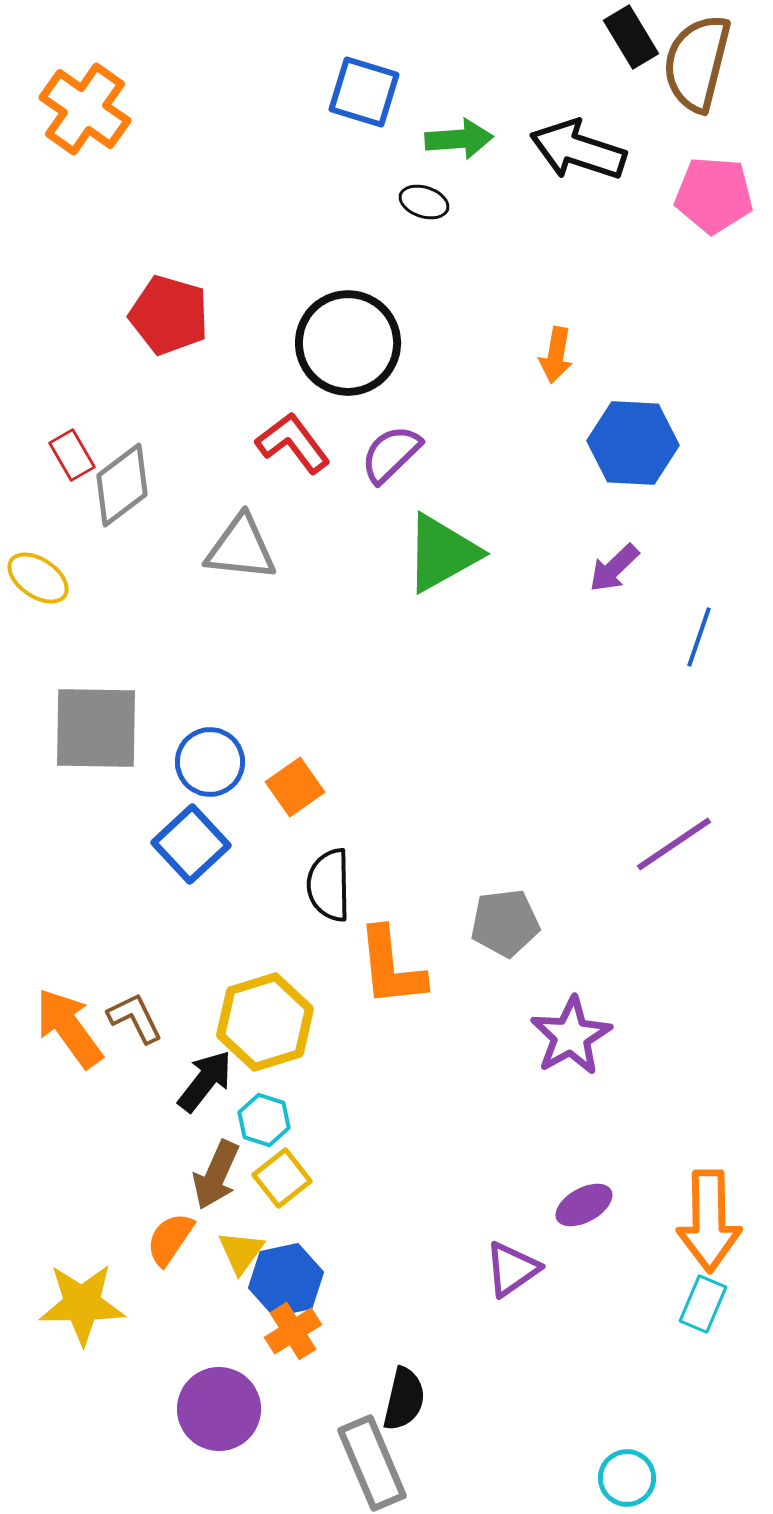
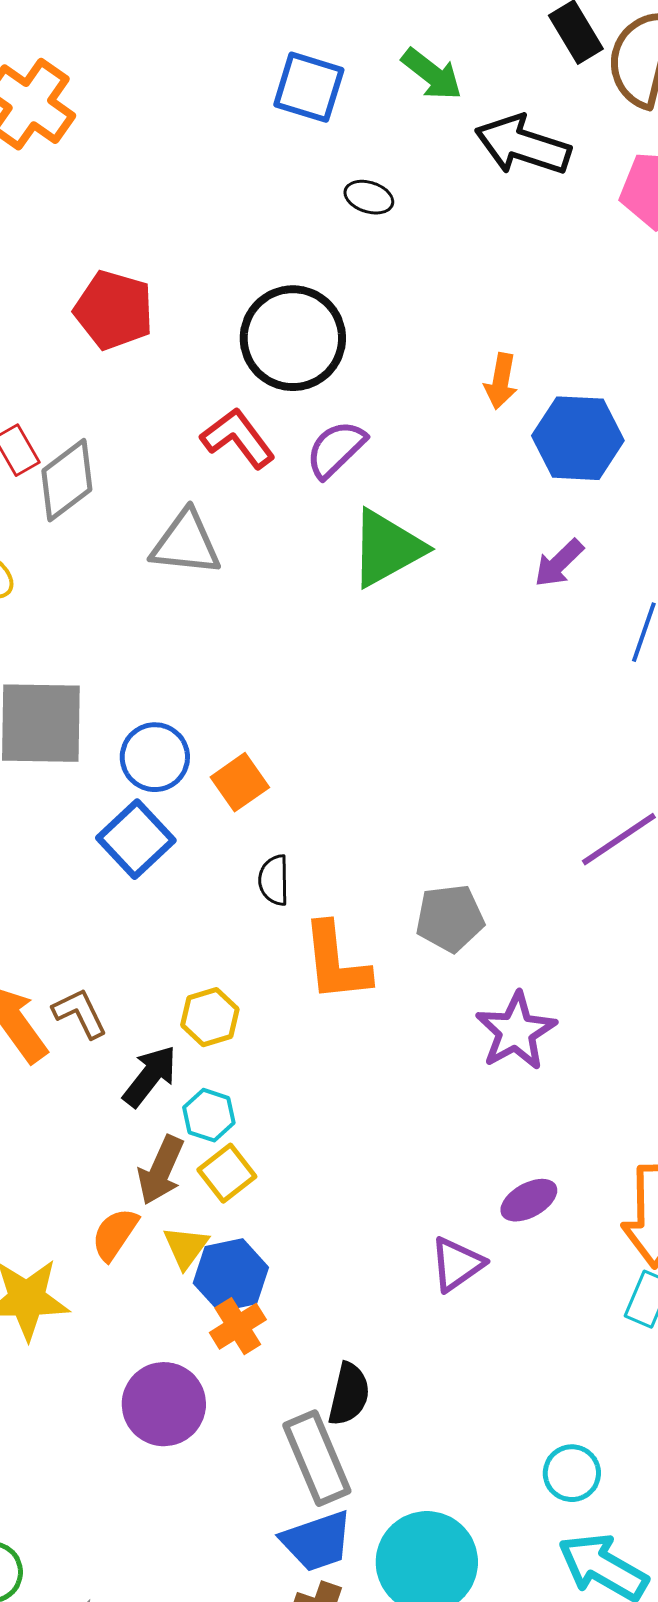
green arrow: (459, 139) -> (432, 74), moved, turned 42
orange arrow: (556, 355) -> (501, 381), moved
black semicircle: (329, 885) -> (274, 880), size x0.7
yellow hexagon: (265, 1022) -> (210, 1017), size x0.6

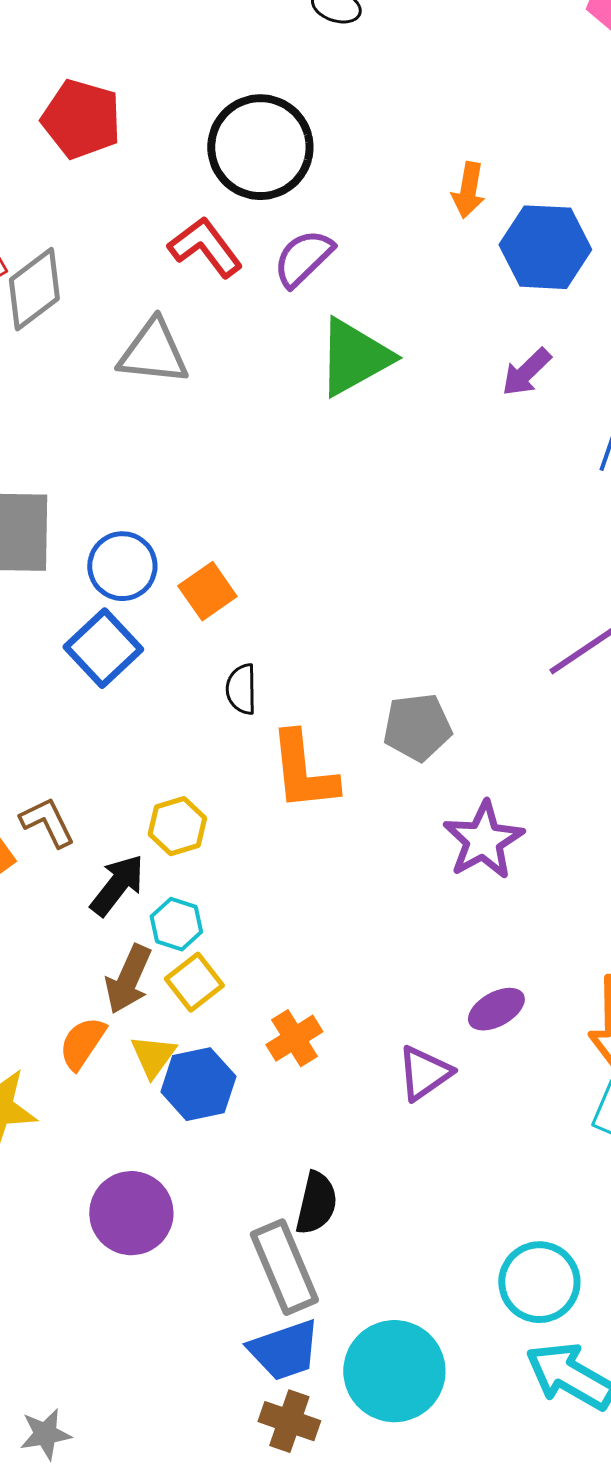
orange cross: (238, 1326) -> (294, 1038), moved
cyan circle: (572, 1473) -> (539, 1282), size x1.4

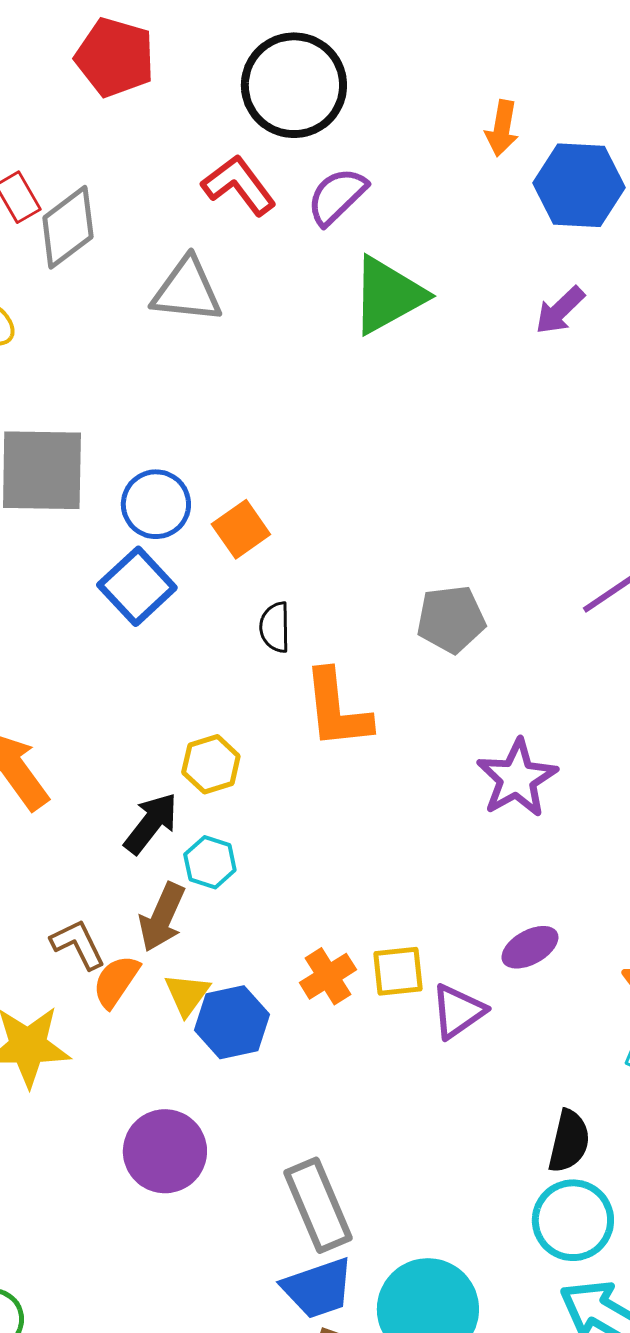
gray pentagon: (417, 727) -> (451, 619), moved
brown L-shape: (47, 822) -> (78, 944), moved
yellow square: (194, 982) -> (398, 971), moved, turned 32
black semicircle: (316, 1203) -> (569, 1141), moved

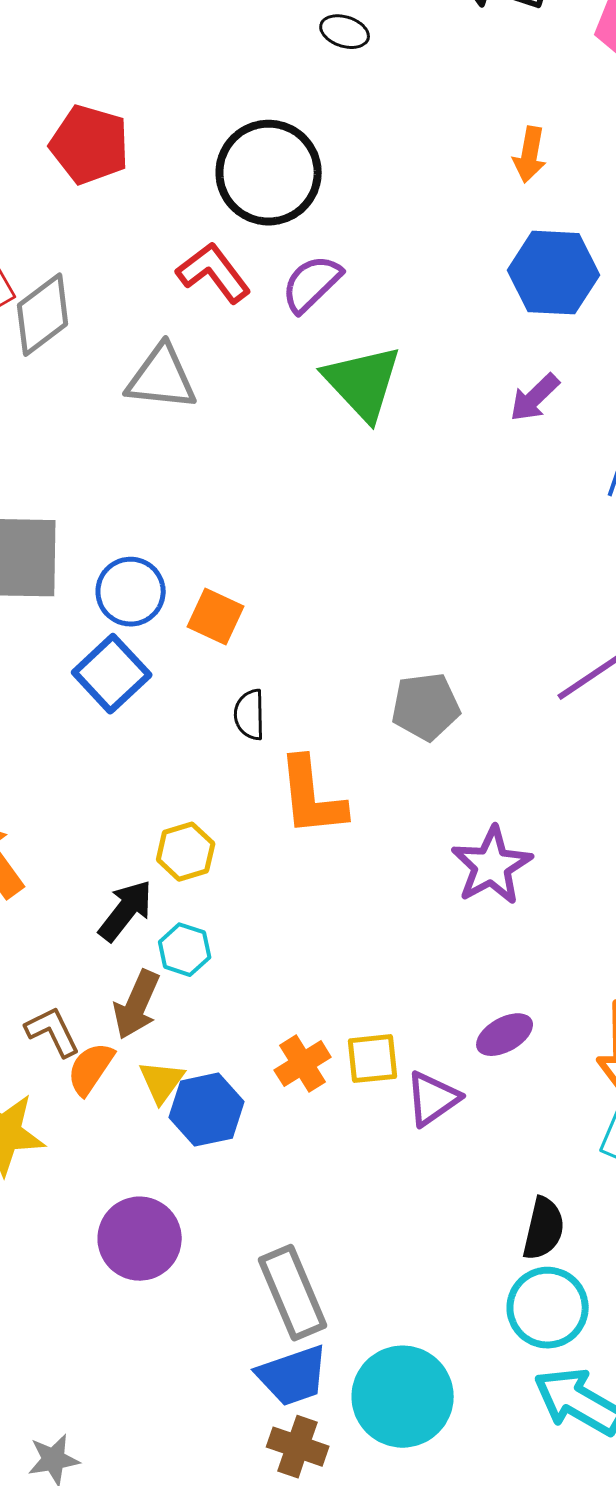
orange arrow: (502, 128) -> (530, 155), moved
green triangle: (388, 295) -> (363, 383), turned -44
orange square: (241, 529) -> (216, 617), turned -30

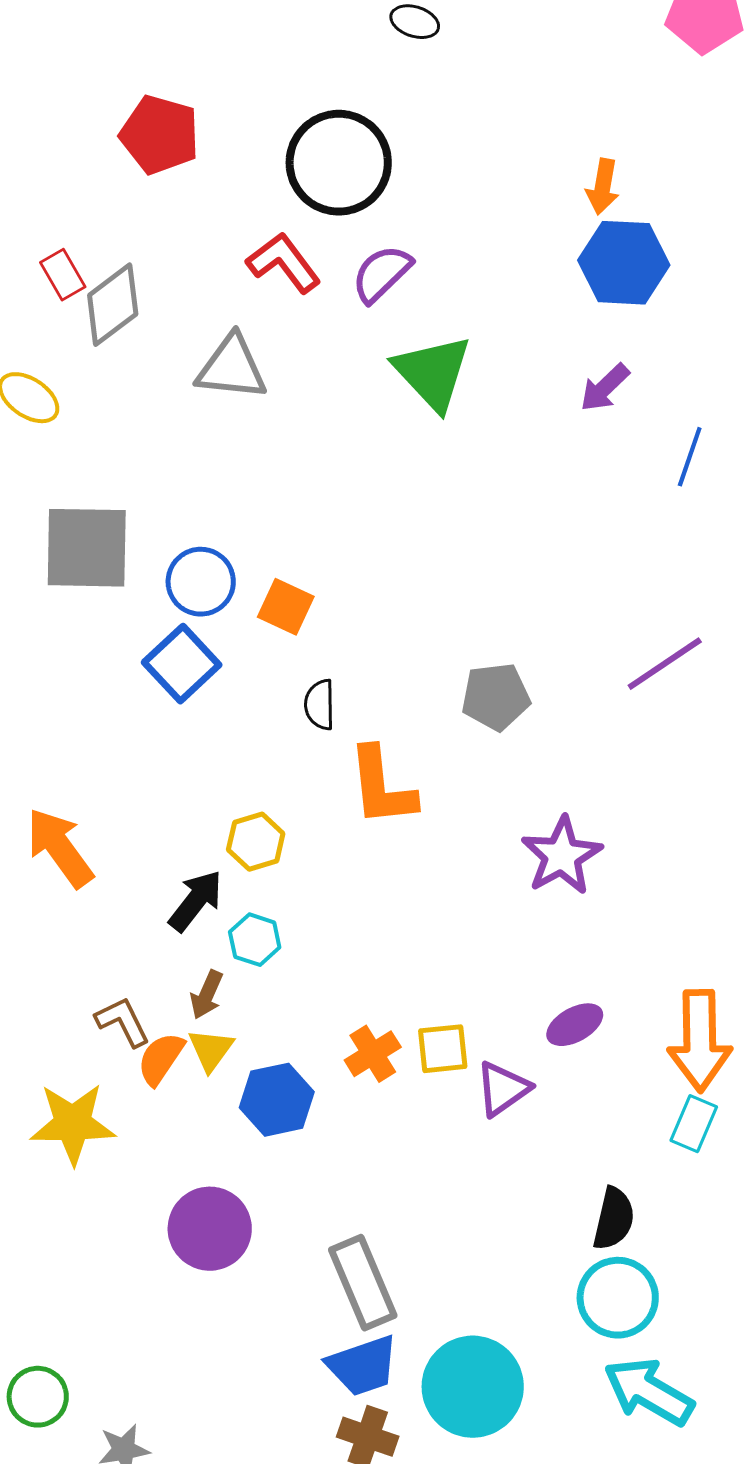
orange arrow: (530, 155) -> (603, 187), moved
brown arrow: (137, 1005) -> (207, 995), size x0.7
yellow triangle: (162, 1082) -> (211, 1050), moved

